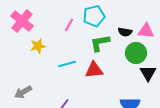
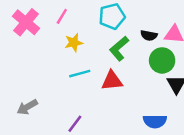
pink line: (69, 25) -> (62, 16), moved
green L-shape: (100, 43) -> (119, 49), turned -30
yellow star: (38, 46) -> (74, 43), moved

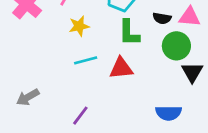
green L-shape: (119, 49) -> (129, 33), turned -50

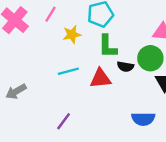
black semicircle: (162, 18) -> (125, 67), moved
yellow star: (79, 26) -> (72, 34), moved
gray arrow: (28, 97) -> (16, 92), moved

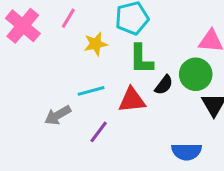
black semicircle: (125, 67) -> (164, 85), turned -63
gray arrow: (16, 92) -> (58, 115), moved
purple line: (64, 121) -> (99, 132), moved

